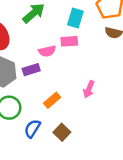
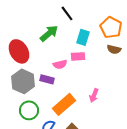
purple rectangle: (31, 70) -> (47, 79), turned 32
orange rectangle: (52, 100) -> (64, 104), size x1.6

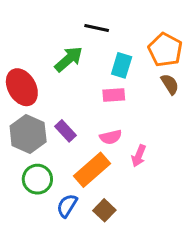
black line: (67, 13) -> (97, 28), turned -42
brown semicircle: (114, 49) -> (170, 84), turned -136
pink semicircle: (60, 64) -> (111, 137), moved
purple rectangle: (47, 79) -> (65, 131), turned 32

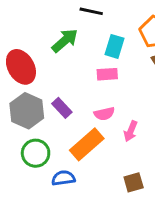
blue semicircle: (67, 206) -> (63, 178), turned 50
brown square: (104, 210) -> (134, 182), moved, turned 30

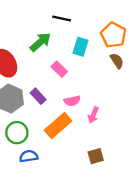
pink rectangle: (107, 74) -> (59, 69), moved, turned 49
blue semicircle: (63, 178) -> (29, 156), moved

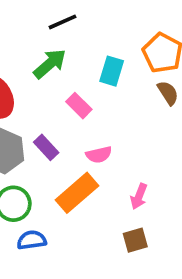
black line: (62, 19) -> (63, 22), moved, turned -36
pink arrow: (93, 115) -> (139, 196), moved

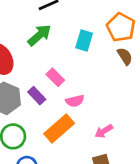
pink rectangle: (79, 106) -> (55, 77), moved
pink arrow: (139, 196) -> (104, 131), turned 36

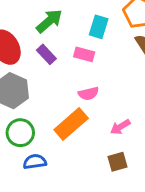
pink rectangle: (55, 77) -> (84, 54), moved, turned -30
purple rectangle: (37, 96) -> (46, 54), moved

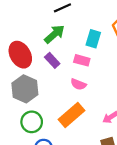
pink semicircle: (88, 94) -> (78, 84), moved, turned 35

